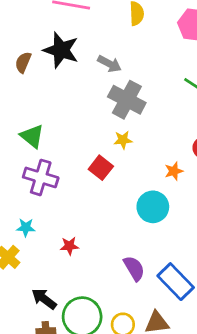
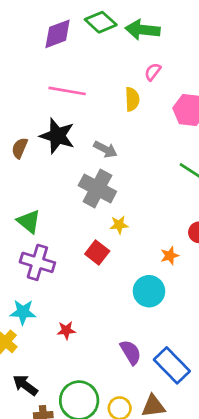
gray cross: (127, 100) -> (97, 189), moved
cyan star: (26, 227) -> (23, 312), size x1.4
black arrow: (44, 299) -> (25, 385), moved

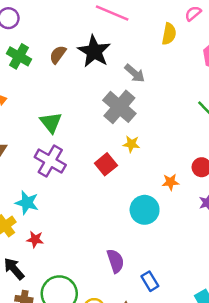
red star: (66, 330) -> (35, 239), moved
blue rectangle: (172, 365) -> (150, 281), size x0.6

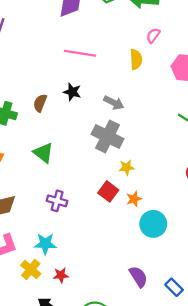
black star: (94, 51) -> (72, 92), size x0.6
green triangle: (51, 122) -> (43, 153), moved
purple cross: (50, 161) -> (57, 201), size x0.7
orange star: (170, 182) -> (134, 199), moved

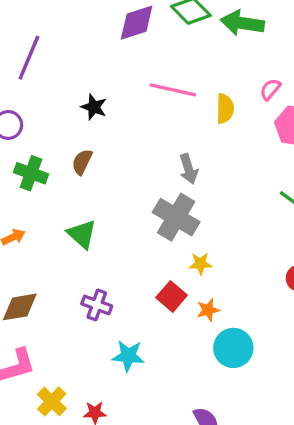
pink semicircle: (153, 35) -> (270, 89), moved
pink line: (80, 53) -> (173, 90), moved
black star: (72, 92) -> (94, 107), moved
gray arrow: (114, 103) -> (188, 169), turned 42
cyan star: (45, 244) -> (128, 356), moved

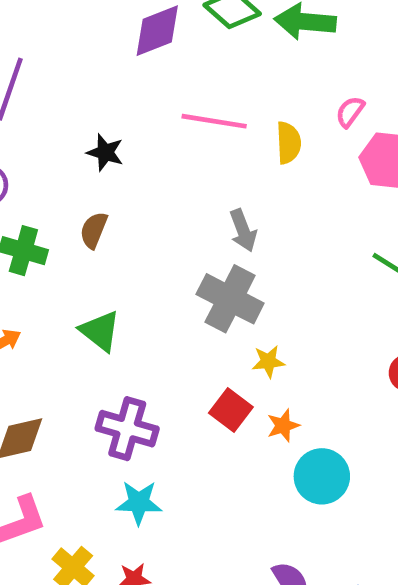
purple cross: (97, 305) -> (127, 429), size x1.4
cyan star: (128, 356) -> (139, 503), moved

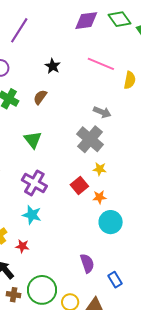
gray arrow: (243, 230) -> (102, 112), turned -60

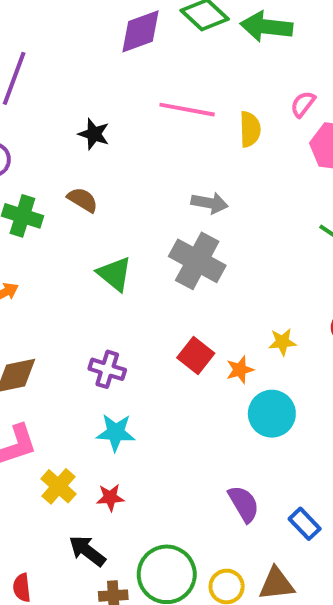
brown semicircle: (40, 97) -> (83, 200), turned 98
green triangle: (33, 140) -> (115, 274), moved
yellow star: (100, 169) -> (282, 342), moved
purple cross: (34, 183) -> (107, 369), size x0.7

